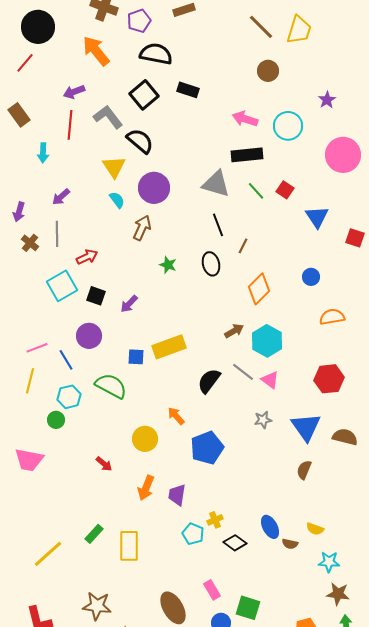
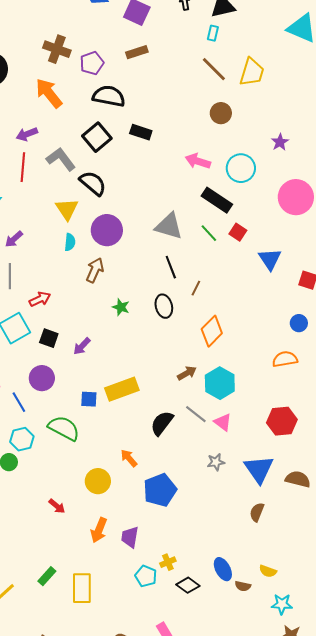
black rectangle: (247, 155) -> (217, 200), moved, turned 40
cyan semicircle: (117, 200) -> (70, 242), turned 42
blue circle: (311, 277) -> (299, 323), moved

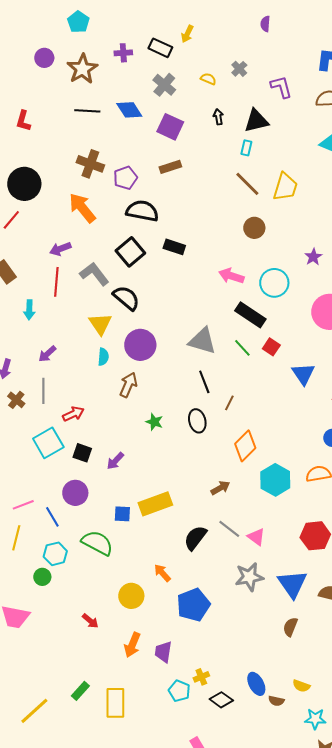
cyan hexagon: (220, 383) -> (275, 480), moved
gray star: (216, 462) -> (249, 577), size x1.6

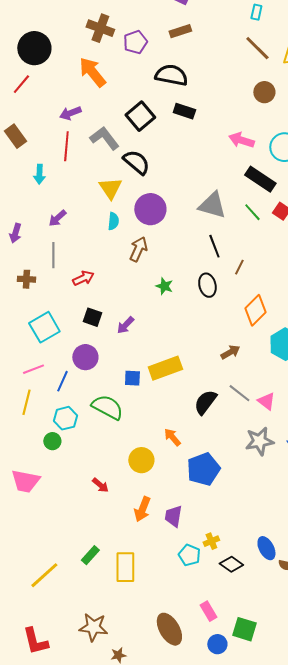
black semicircle: (142, 211) -> (171, 75), moved
brown cross: (16, 400) -> (26, 279), moved, turned -36
cyan square: (48, 443) -> (44, 327), moved
blue line: (52, 517) -> (62, 381), turned 55

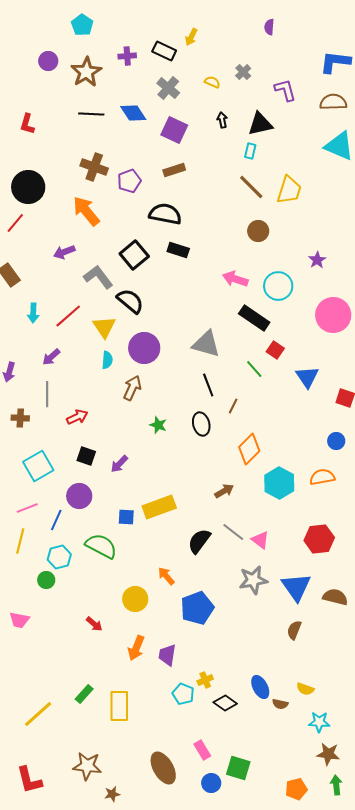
red line: (66, 146) -> (68, 316), moved, turned 44
green line: (252, 212) -> (254, 369), moved
pink trapezoid: (25, 481) -> (19, 620), size x0.7

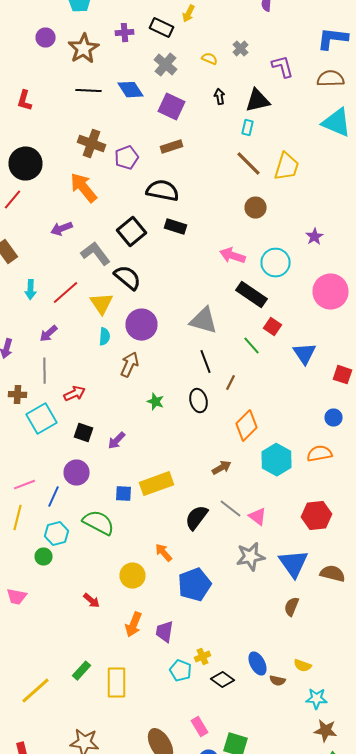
cyan square: (38, 466) -> (42, 419), moved

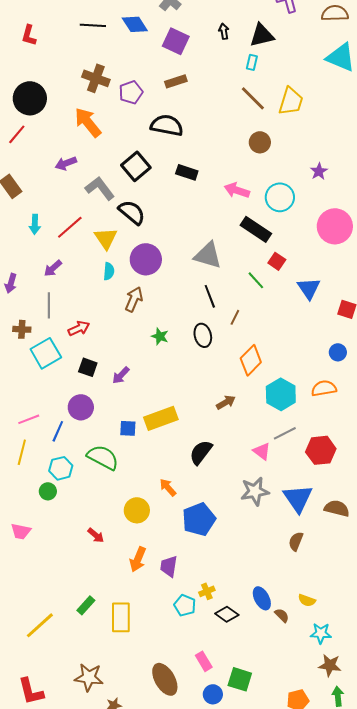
black rectangle: (176, 227) -> (187, 172), moved
gray line: (230, 509) -> (285, 433), moved, turned -65
brown semicircle: (278, 681) -> (282, 615), turned -147

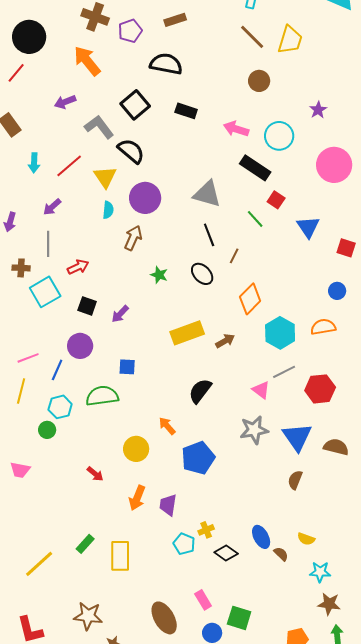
black ellipse: (203, 335) -> (202, 274), turned -30
yellow rectangle: (161, 418) -> (187, 333), moved
green semicircle: (103, 457) -> (102, 396), turned -36

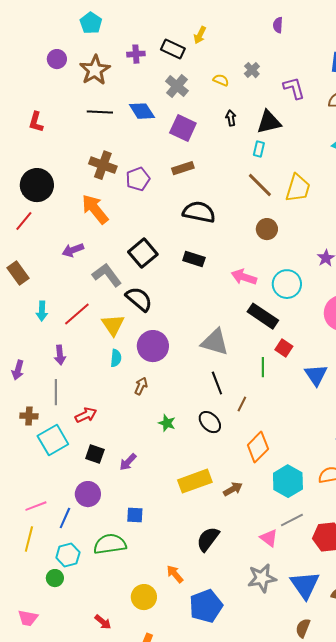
black semicircle: (166, 64) -> (199, 212), moved
purple arrow: (52, 207) -> (60, 355), turned -54
green line: (255, 219) -> (263, 367), turned 42
brown arrow: (133, 238) -> (141, 386), size x0.7

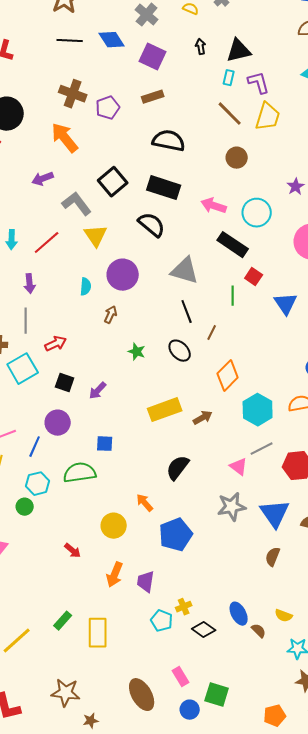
purple L-shape: (294, 88) -> (259, 83), moved
black rectangle: (194, 259) -> (164, 188), size x1.5
black semicircle: (139, 299) -> (152, 225), moved
yellow triangle: (113, 325) -> (96, 236), moved

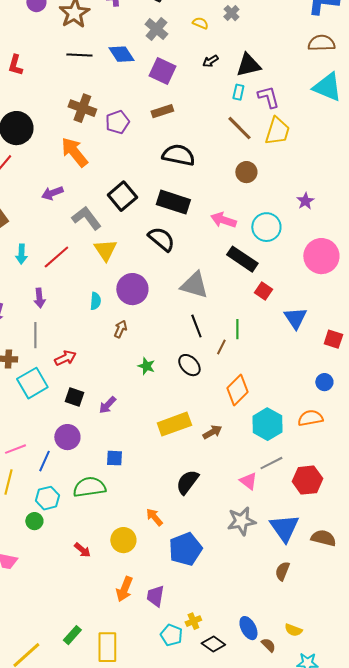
black arrow: (201, 47) -> (210, 61), turned -112
green line: (233, 296) -> (237, 329), moved
red arrow: (73, 551) -> (82, 550), moved

